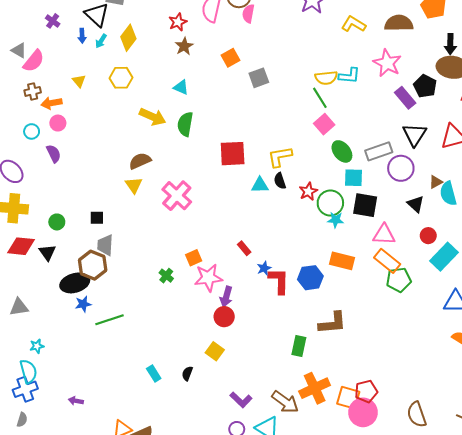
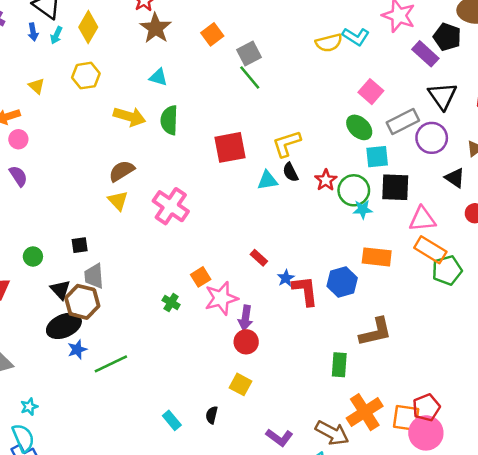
brown star: (184, 46) -> (156, 28), size x1.4
cyan L-shape: (349, 76) -> (356, 37), turned 35
green line: (320, 98) -> (250, 78), moved
pink square: (324, 124) -> (371, 92), moved
black triangle: (47, 252) -> (60, 290), moved

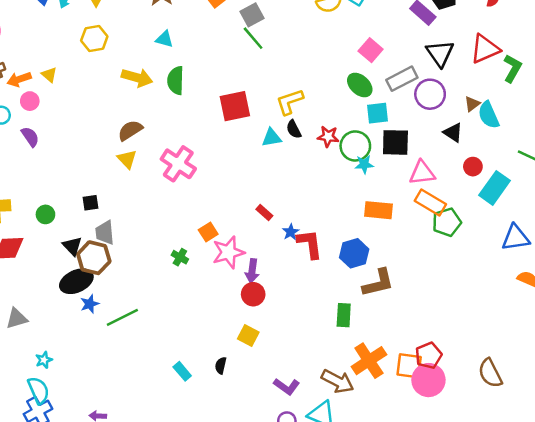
yellow triangle: (37, 86) -> (49, 75), moved
red star: (326, 180) -> (328, 137), turned -30
blue hexagon: (342, 282) -> (354, 253), moved

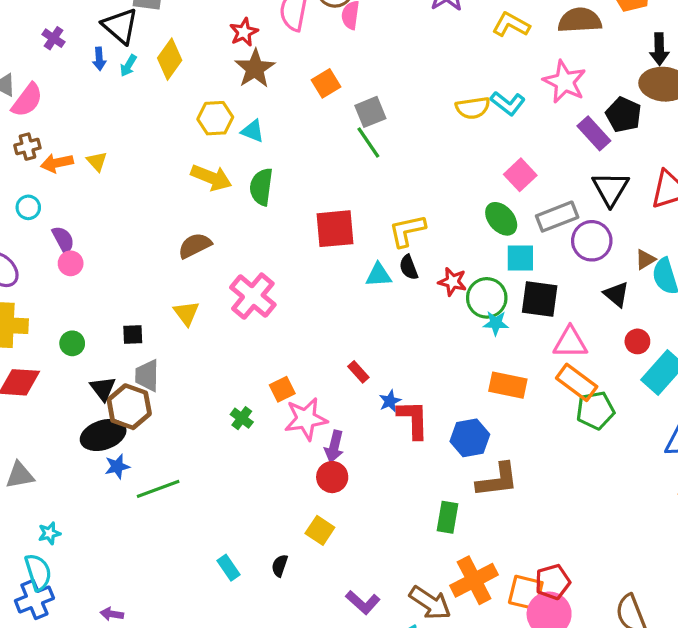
yellow hexagon: (94, 38) -> (215, 118), moved
pink circle: (30, 101) -> (71, 263), moved
yellow triangle: (127, 159) -> (186, 313), moved

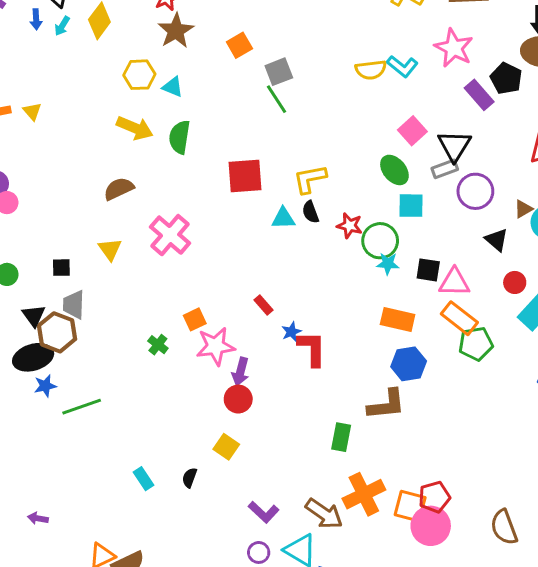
black triangle: (610, 189) -> (454, 146), moved
gray rectangle: (557, 217) -> (445, 169), size x0.7
black square: (540, 299) -> (428, 270), moved, size x0.7
blue hexagon: (470, 438) -> (409, 364), moved

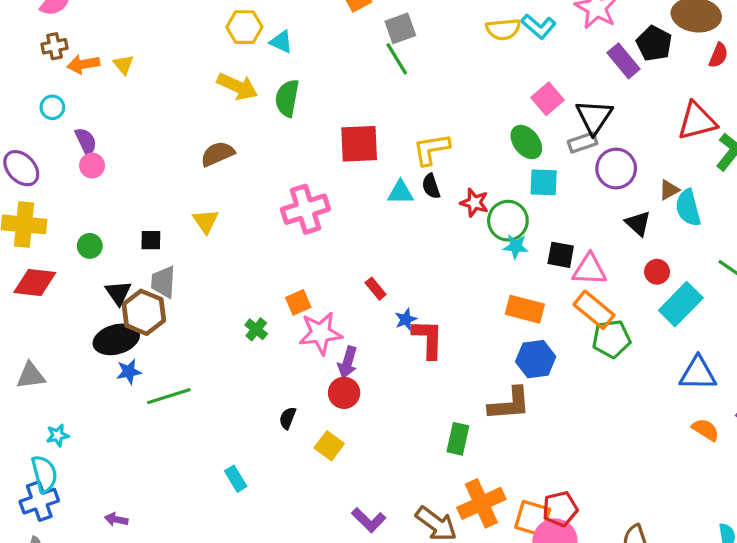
pink cross: (170, 235) -> (305, 209), moved, turned 30
black semicircle: (189, 478) -> (288, 418), moved

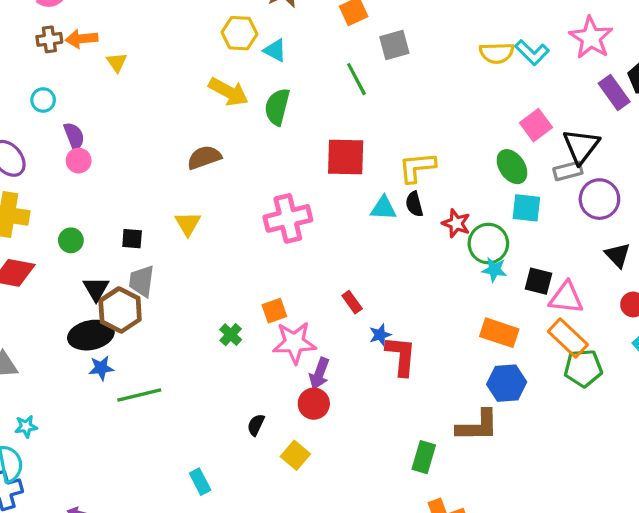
green line: (397, 59) -> (356, 79), moved
orange arrow: (83, 64) -> (82, 39), moved

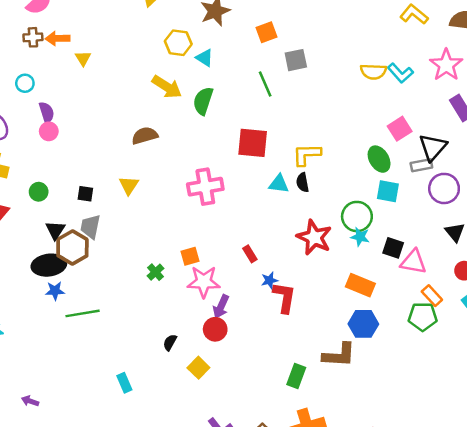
red star: (456, 223) -> (314, 237), moved, size x1.6
orange rectangle: (568, 338) -> (432, 296), moved, size x0.7

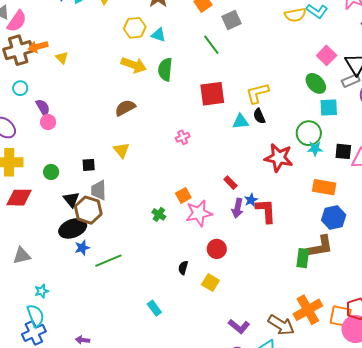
brown cross: (33, 37) -> (18, 50), size x1.8
pink cross: (205, 187) -> (183, 137), size x0.5
purple arrow: (221, 307) -> (238, 208), moved
green rectangle: (296, 376) -> (303, 258), moved

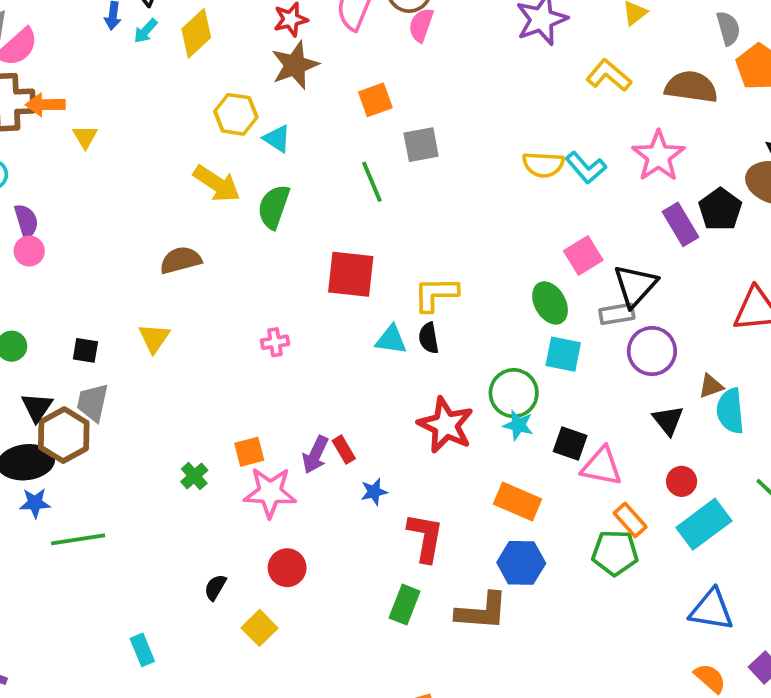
purple arrow: (238, 208) -> (315, 455), moved
red L-shape: (266, 211) -> (425, 537), moved
green rectangle: (303, 258) -> (405, 605), moved

